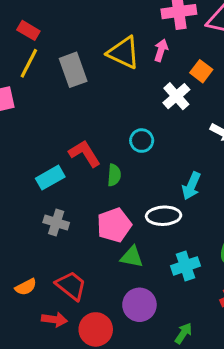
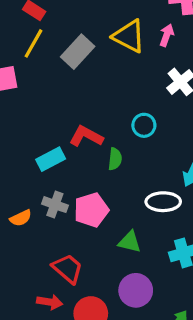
gray rectangle: (73, 70) -> (78, 52), turned 60
red L-shape: (85, 153) -> (86, 136), turned -32
pink pentagon: (114, 225) -> (91, 210), moved
orange semicircle: (26, 287) -> (21, 218), moved

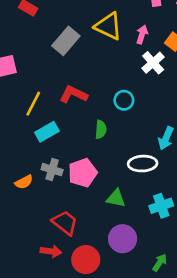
pink arrow: (167, 35) -> (142, 34), moved
yellow line: (33, 43) -> (33, 104), moved
red L-shape: (86, 136) -> (73, 94), moved

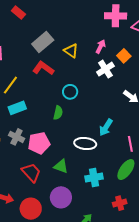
yellow triangle: (108, 26) -> (71, 51), moved, size x0.7
red L-shape: (73, 94) -> (43, 68), moved
cyan circle: (124, 100) -> (70, 92), moved
red trapezoid: (65, 223) -> (31, 172), moved

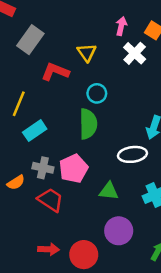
gray rectangle: (43, 42) -> (30, 40), moved
yellow triangle: (71, 51) -> (87, 52), moved, turned 35
green semicircle: (58, 113) -> (88, 124), size x1.6
red trapezoid: (31, 172) -> (50, 200), moved

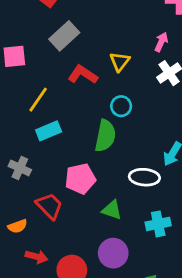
gray cross: (43, 168) -> (20, 168), moved
orange semicircle: (16, 182) -> (18, 226), moved

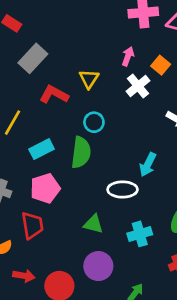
cyan rectangle: (49, 131) -> (42, 149), moved
pink pentagon: (80, 179) -> (45, 188), moved
red trapezoid: (49, 206) -> (32, 225), turned 40

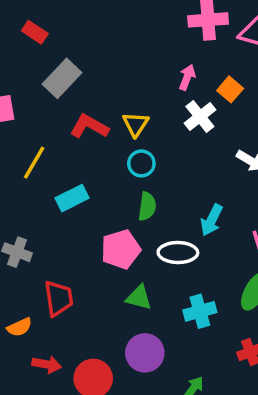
yellow triangle: (89, 79) -> (136, 124), moved
green semicircle: (81, 152) -> (147, 206), moved, size x0.7
pink pentagon: (45, 188) -> (121, 249), moved

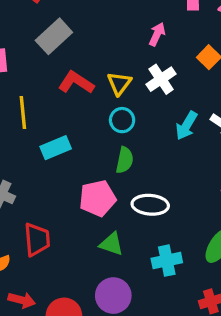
pink arrow: (187, 77) -> (157, 34), moved
white cross: (200, 116) -> (161, 79), moved
yellow line: (34, 163) -> (23, 113), turned -40
cyan arrow: (212, 220) -> (186, 126), moved

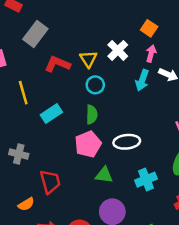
pink arrow: (157, 34) -> (151, 54), moved
green semicircle: (125, 160) -> (92, 115), moved

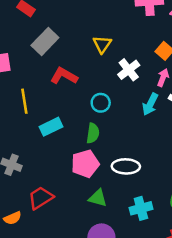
yellow triangle: (88, 59) -> (102, 44), moved
red trapezoid: (50, 182) -> (41, 198), turned -115

